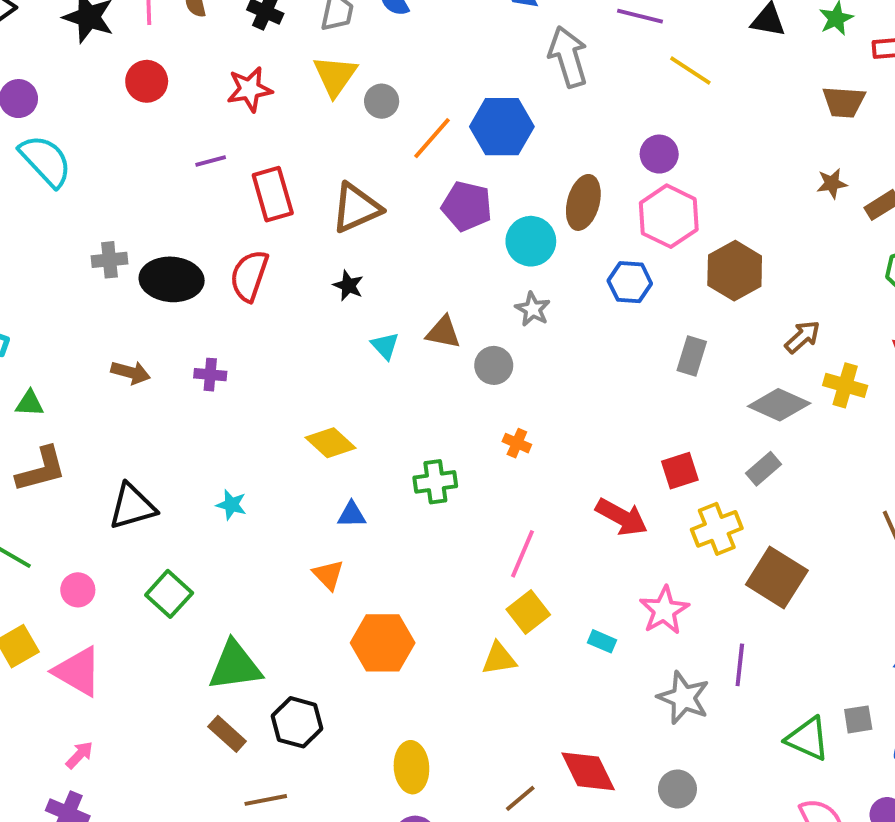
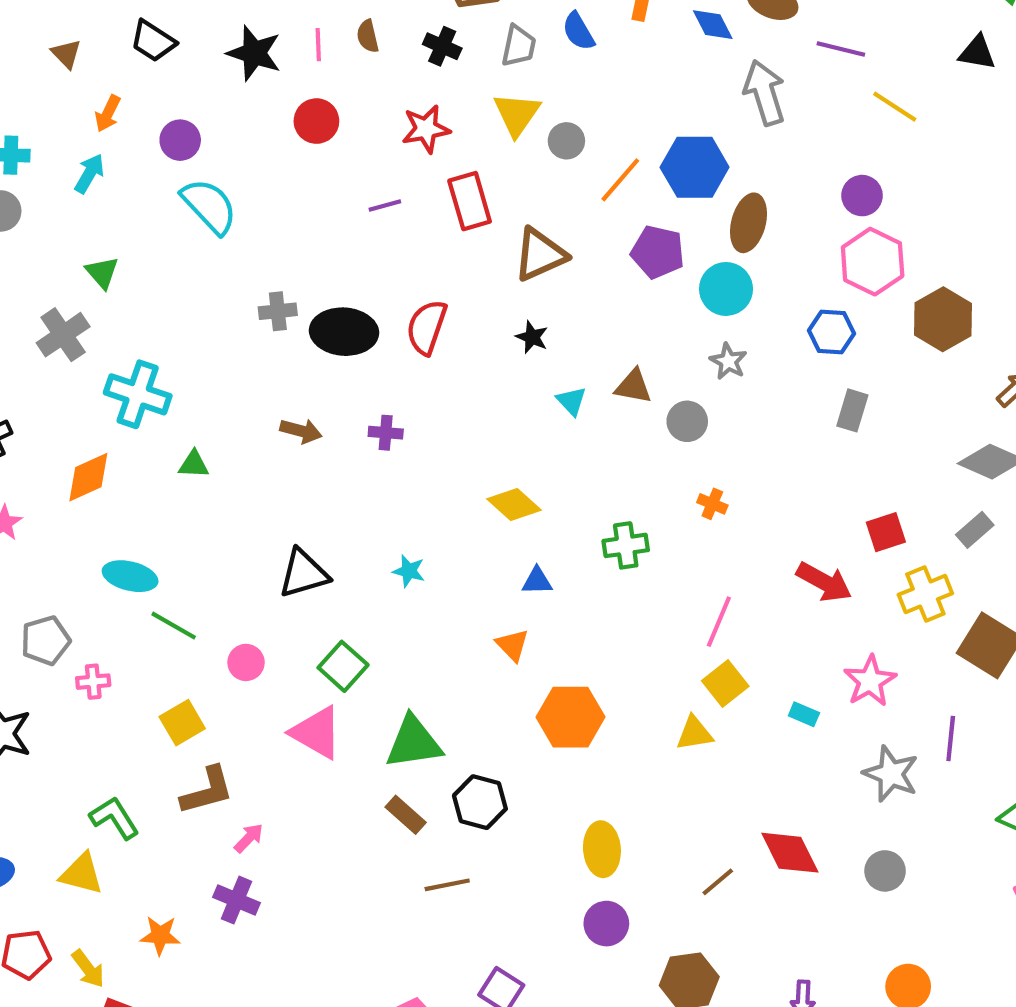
red rectangle: (273, 194) -> (470, 201), moved
brown ellipse: (583, 202) -> (748, 223), moved
gray rectangle: (692, 356) -> (852, 410), moved
brown L-shape: (41, 469) -> (207, 791), moved
pink triangle: (78, 671) -> (316, 732), moved

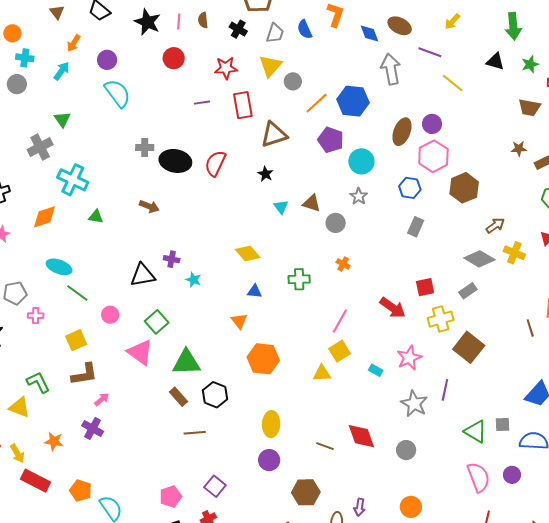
brown ellipse: (748, 223) -> (402, 132), moved
purple cross: (386, 433) -> (172, 259), moved
brown line: (718, 882) -> (325, 446), turned 54

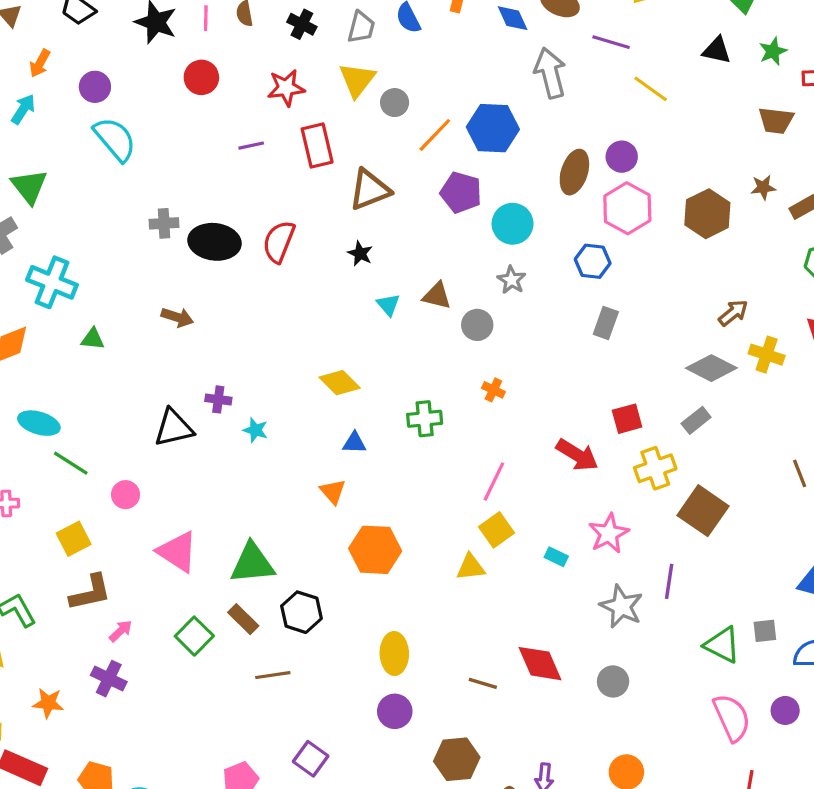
green triangle: (62, 119) -> (29, 187), size x1.4
brown hexagon: (464, 188) -> (707, 214), moved
green square: (157, 322) -> (194, 636), moved

